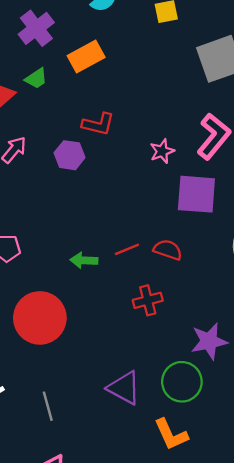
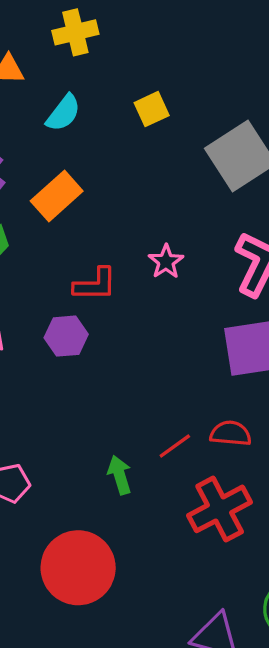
pink star: (162, 151) -> (166, 262), moved
green arrow: (84, 260) -> (120, 475), turned 84
red cross: (148, 300) -> (220, 509), size x1.5

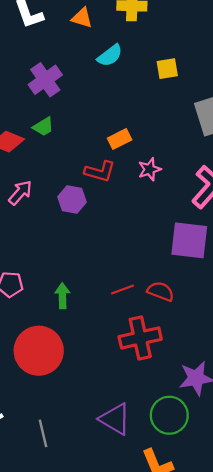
orange rectangle: (57, 196) -> (120, 139), moved, size x0.7
green arrow: (120, 475) -> (62, 296), moved

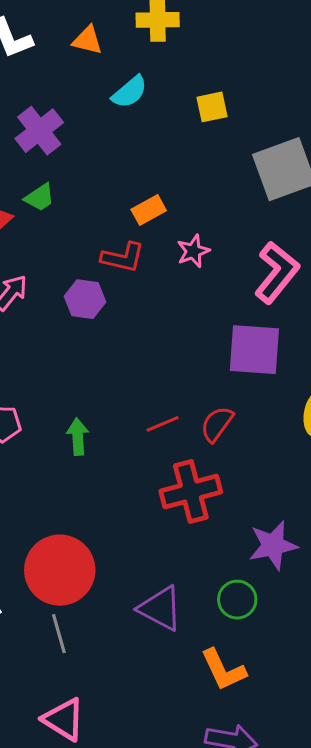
red semicircle: (161, 291) -> (217, 424), turned -72
red circle: (39, 351) -> (60, 570), moved
green circle: (169, 415) -> (237, 600), size x0.7

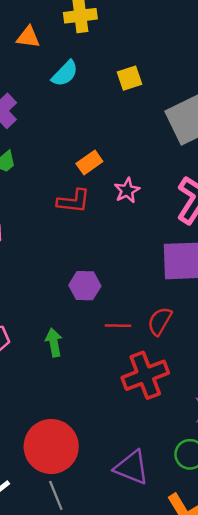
purple hexagon: (85, 299) -> (85, 286), moved
red line: (163, 424) -> (118, 326), turned 30

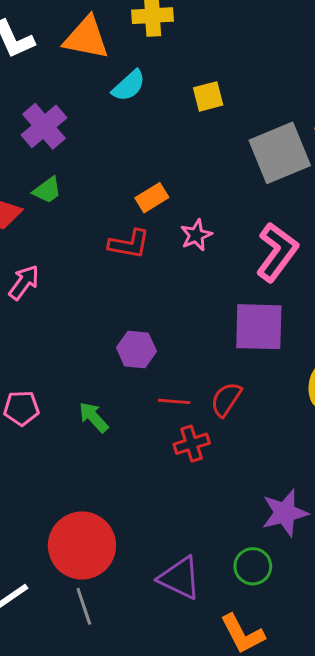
orange triangle: (28, 37) -> (86, 38), size x1.6
green arrow: (54, 342) -> (93, 417), turned -36
red cross: (145, 375) -> (192, 444), moved, size x0.6

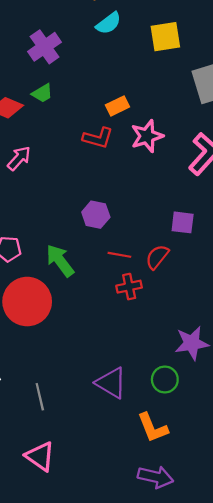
yellow square: (208, 96) -> (165, 37), size x1.4
pink star: (196, 235) -> (147, 136), size x1.4
purple square: (259, 327) -> (183, 222), moved, size x0.6
green arrow: (93, 417) -> (60, 261), size x1.4
red circle: (82, 546) -> (27, 302), moved

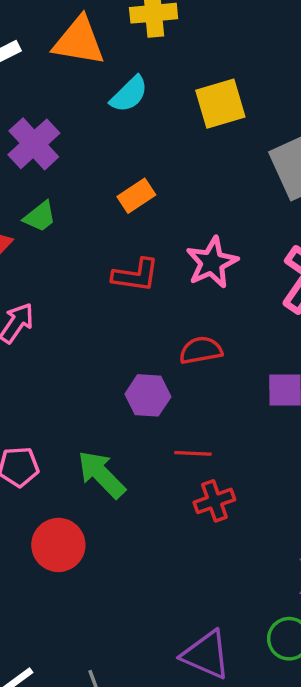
orange rectangle: (118, 106) -> (136, 196), moved
red semicircle: (157, 257) -> (201, 350), moved, turned 48
red circle: (27, 302) -> (58, 545), size x0.7

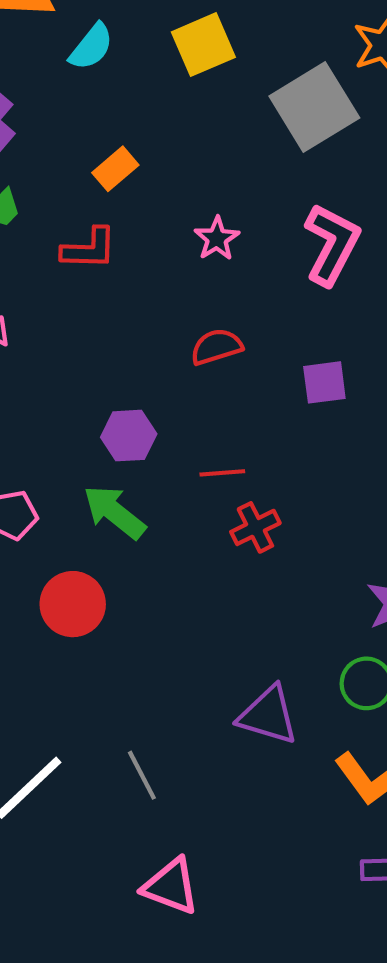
pink star: (212, 262) -> (217, 239), size x0.7
red L-shape: (136, 275) -> (89, 249), moved
purple hexagon: (148, 395) -> (129, 436), moved

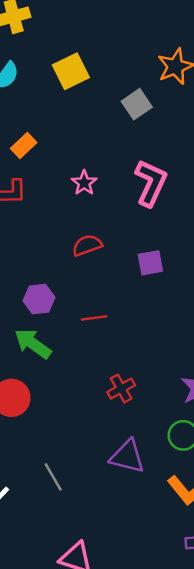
gray square: (314, 107) -> (137, 104), size x0.6
red cross: (255, 527) -> (121, 389), moved
gray line: (142, 775) -> (53, 477), moved

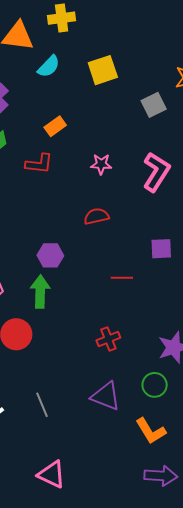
pink star: (84, 183) -> (101, 164), turned 30
purple square: (150, 263) -> (161, 249), moved
red line: (94, 318) -> (122, 278), moved
green arrow: (33, 344) -> (40, 292), turned 48

